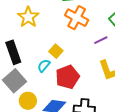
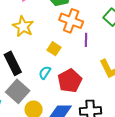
purple line: (101, 40) -> (86, 40), moved, turned -56
yellow square: (56, 51) -> (54, 49), moved

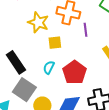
yellow star: (23, 26) -> (38, 22), moved
yellow square: (54, 49) -> (55, 43), turned -32

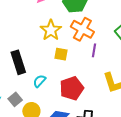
cyan semicircle: (49, 67) -> (39, 81), moved
gray square: (24, 90) -> (15, 99), moved, size x0.6

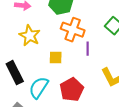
yellow star: (51, 30) -> (30, 36), moved
cyan semicircle: (39, 81) -> (39, 88), size x1.6

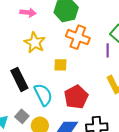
purple line: (88, 49) -> (108, 50), moved
cyan semicircle: (39, 88) -> (43, 95), turned 120

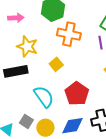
yellow square: (60, 65) -> (56, 64), turned -32
black rectangle: (19, 79) -> (16, 71), moved, turned -65

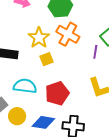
yellow star: (27, 46) -> (39, 38), moved
cyan semicircle: (44, 97) -> (25, 86), turned -65

